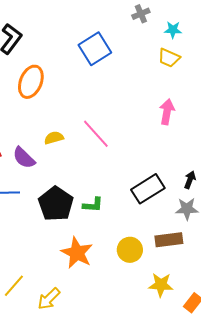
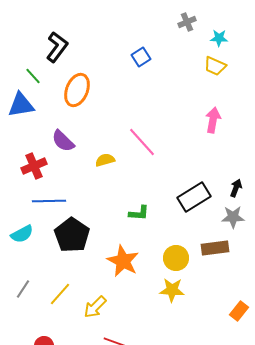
blue square: (95, 49) -> (141, 57), size x0.6
yellow semicircle: (54, 138) -> (105, 160), moved
purple semicircle: (24, 158) -> (63, 141), moved
black pentagon: (56, 204) -> (72, 235), moved
yellow star: (161, 285) -> (172, 290), moved

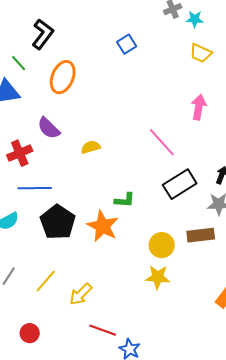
cyan star: (219, 38) -> (195, 19), moved
pink line: (142, 142) -> (162, 142), moved
orange star: (123, 261) -> (103, 226), moved

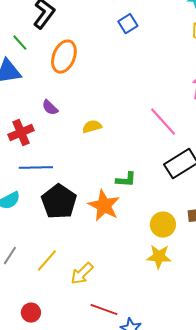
purple semicircle: (49, 128) -> (50, 108), size x0.7

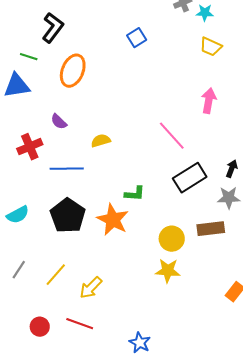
green line: (20, 43) -> (29, 57), turned -30
blue line: (36, 168) -> (67, 169), moved
red line: (104, 310) -> (80, 324), moved

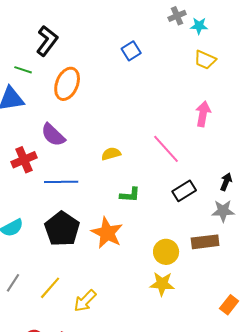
purple semicircle: (59, 122) -> (53, 135), size x1.5
yellow semicircle: (101, 141) -> (111, 154), moved
black rectangle: (190, 178) -> (184, 191), size x0.7
green L-shape: (135, 194) -> (130, 195), moved

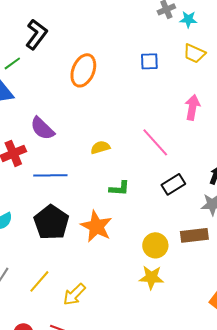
blue square: (131, 51) -> (149, 61), moved, turned 30
green line: (23, 70) -> (12, 63), turned -54
orange ellipse: (67, 84) -> (83, 70), moved

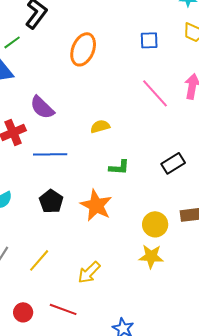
pink line: (155, 142) -> (155, 93), moved
black pentagon: (51, 222) -> (51, 201), size x0.7
yellow arrow: (74, 294) -> (89, 272), moved

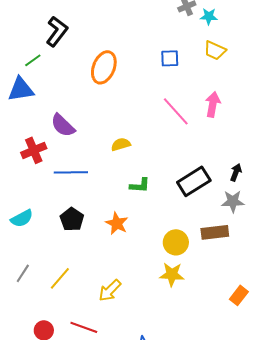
black rectangle: (173, 163) -> (194, 181), size x1.4
orange star: (96, 205) -> (117, 223), size x0.7

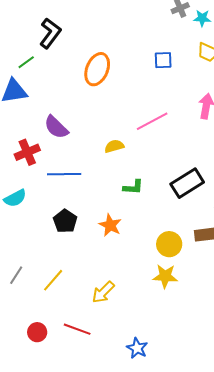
pink line: (176, 111) -> (152, 121), moved, turned -76
cyan semicircle: (22, 218) -> (15, 198), moved

